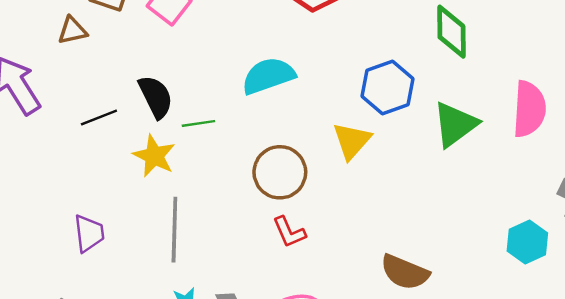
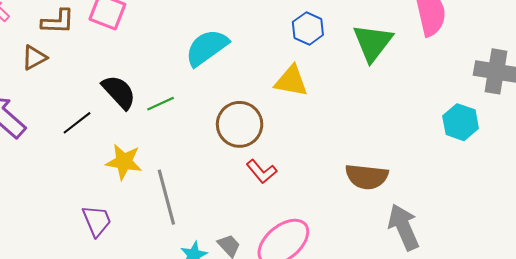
blue hexagon: (387, 87) -> (308, 28), size x0.7
yellow triangle: (352, 141) -> (291, 81), turned -45
yellow star: (154, 156) -> (124, 162), moved

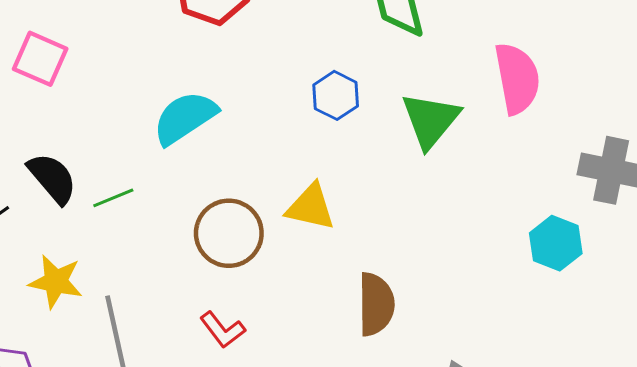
yellow triangle: (291, 81) -> (311, 207), moved
red L-shape: (262, 171) -> (223, 330), moved
brown semicircle: (367, 177) -> (376, 304), moved, turned -99

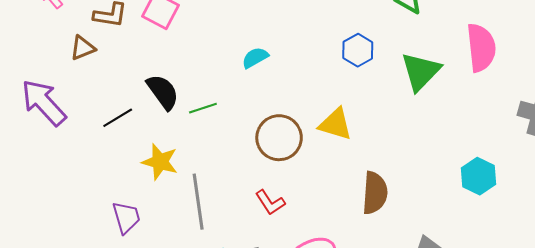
cyan semicircle: (185, 118) -> (255, 58), size x0.6
cyan hexagon: (556, 243) -> (478, 176), moved

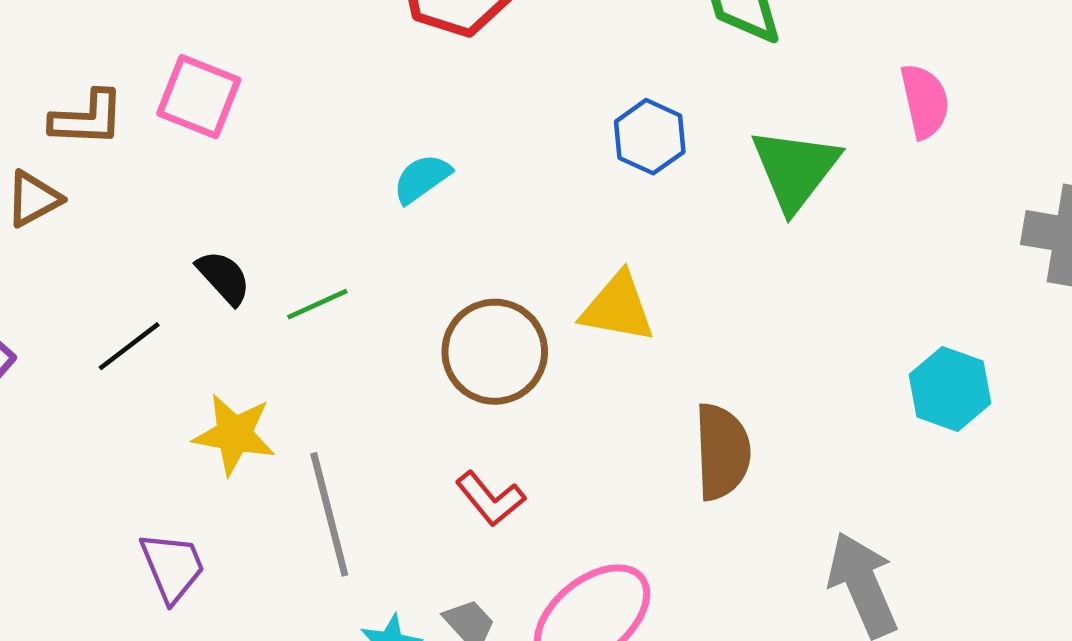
pink semicircle: (481, 48) -> (925, 101), size x0.7
black semicircle: (163, 92) -> (224, 277), size x0.7

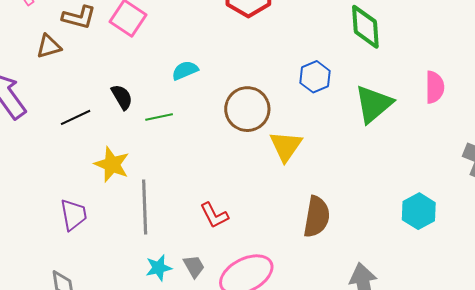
cyan semicircle: (422, 179) -> (185, 70), moved
yellow triangle: (618, 308) -> (286, 146), turned 42
brown circle: (495, 352) -> (247, 109), moved

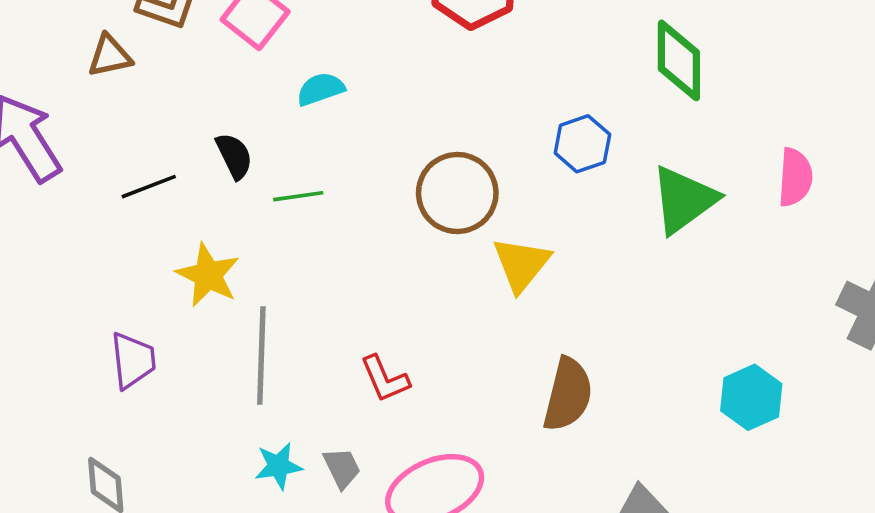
cyan semicircle: (185, 70) -> (321, 89), moved

